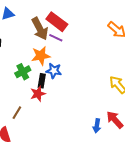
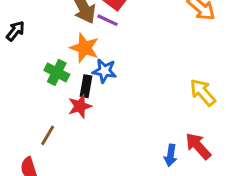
orange star: (41, 56) -> (84, 48), turned 30
green cross: (23, 72) -> (57, 72), turned -35

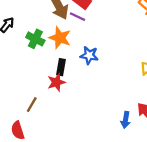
blue star: (104, 71) -> (89, 55), moved
green cross: (57, 72) -> (35, 39), moved

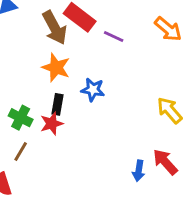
purple line: (77, 17) -> (114, 37), moved
green cross: (35, 39) -> (21, 118), moved

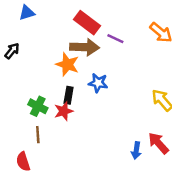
brown arrow: (55, 28) -> (85, 47), moved, turned -60
brown line: (21, 152) -> (38, 135), turned -35

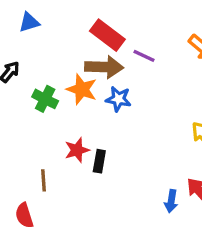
blue star: (98, 83) -> (118, 99), moved
black rectangle: (69, 95) -> (99, 161), moved
green cross: (38, 106) -> (45, 99), moved

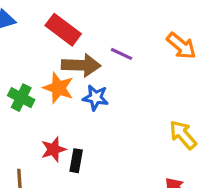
red rectangle: (107, 35) -> (63, 30), moved

